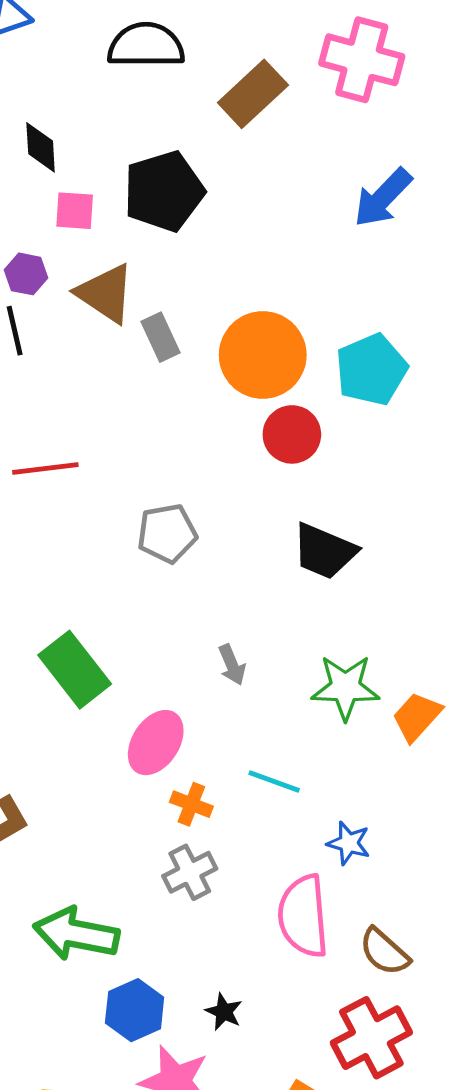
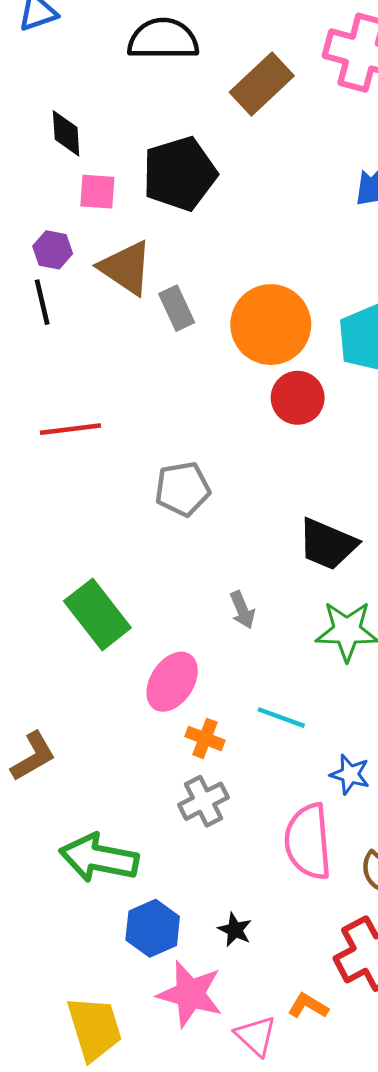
black trapezoid: (324, 551) -> (328, 544), moved

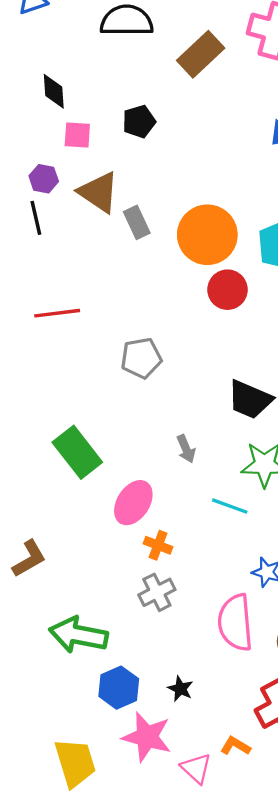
black pentagon: (180, 174) -> (139, 122), size x0.6
cyan line: (281, 718) -> (230, 506), moved

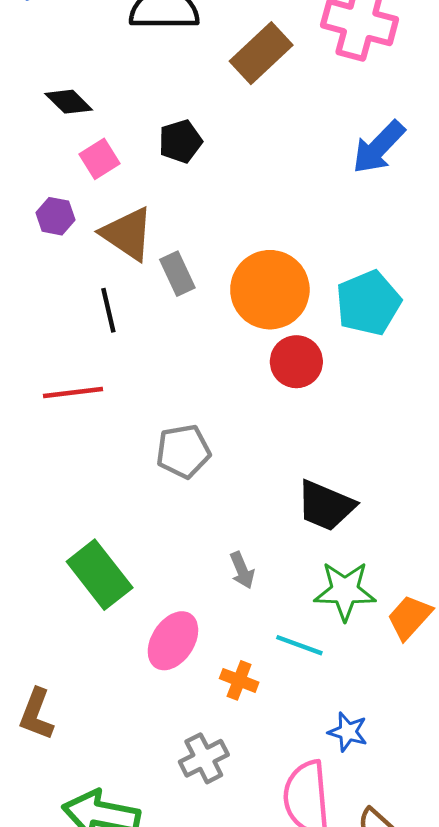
black diamond: (54, 91) -> (69, 102), turned -42
pink square: (77, 135) -> (100, 159), turned -36
black line: (36, 218) -> (108, 310), moved
orange cross: (158, 545) -> (239, 680), moved
brown L-shape: (29, 559) -> (36, 714), turned 141

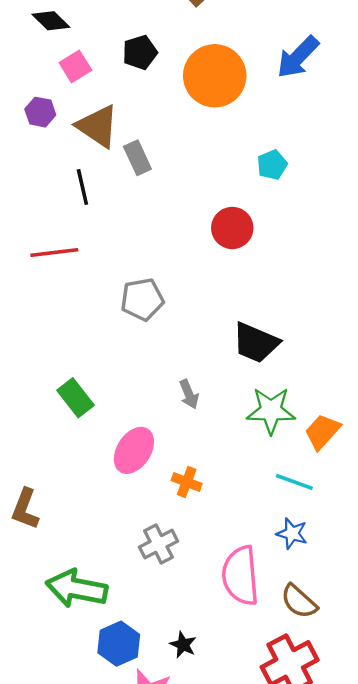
orange circle: (270, 290) -> (215, 76), moved
cyan pentagon: (368, 303) -> (272, 165), moved, size x0.6
green rectangle: (100, 575) -> (75, 398), size x0.7
cyan line: (299, 645) -> (294, 482), moved
blue star: (348, 732) -> (292, 533), moved

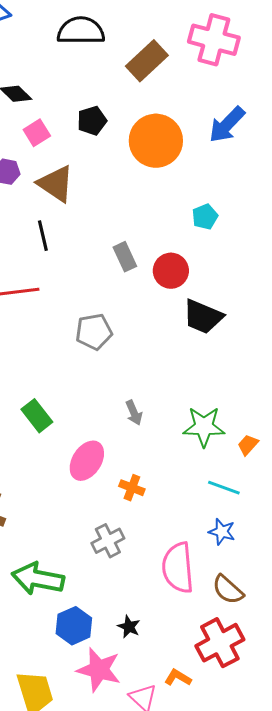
gray rectangle: (137, 158) -> (125, 257), moved
black trapezoid: (256, 343) -> (203, 317), moved
orange trapezoid: (322, 432) -> (248, 445), size x0.7

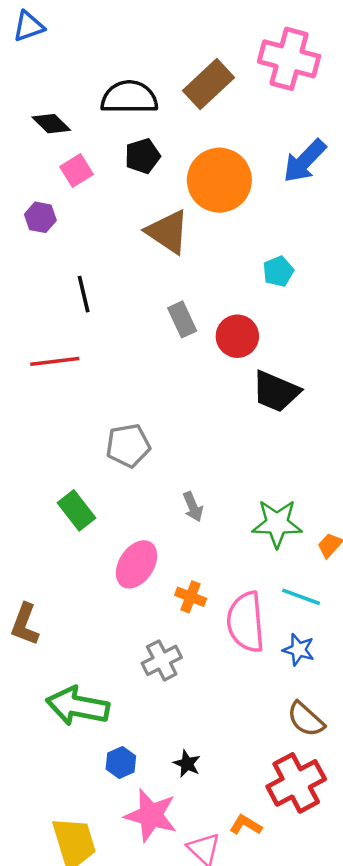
black semicircle: (81, 31) -> (129, 97), moved
brown triangle: (56, 184) -> (168, 232), moved
gray pentagon: (94, 332) -> (128, 446), moved
pink semicircle: (178, 568) -> (246, 622), moved
blue hexagon: (74, 626) -> (121, 763), size x0.7

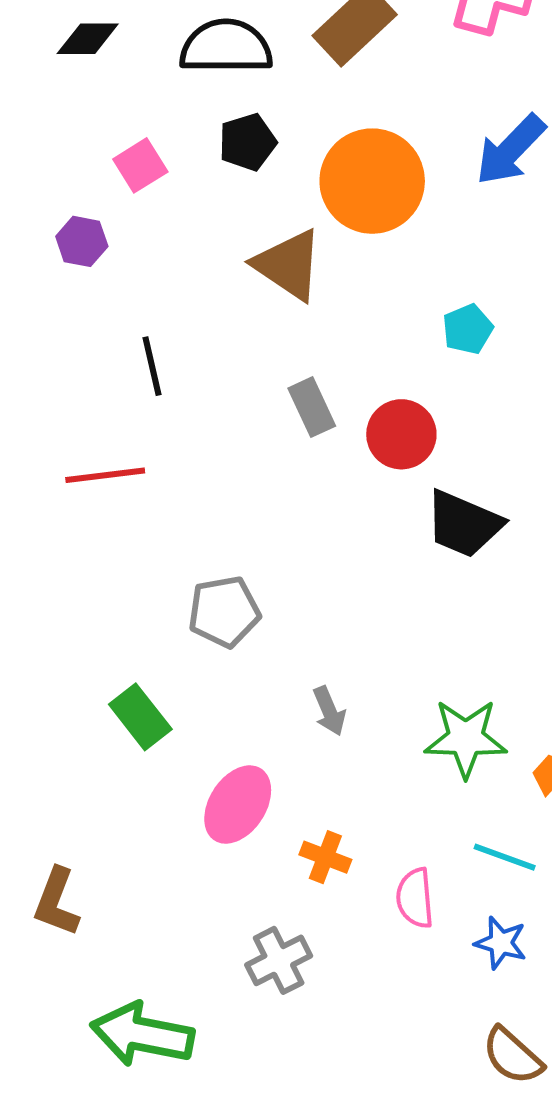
black diamond: (51, 124) -> (88, 39), moved, turned -45
pink semicircle: (246, 622) -> (415, 898), size x0.6

